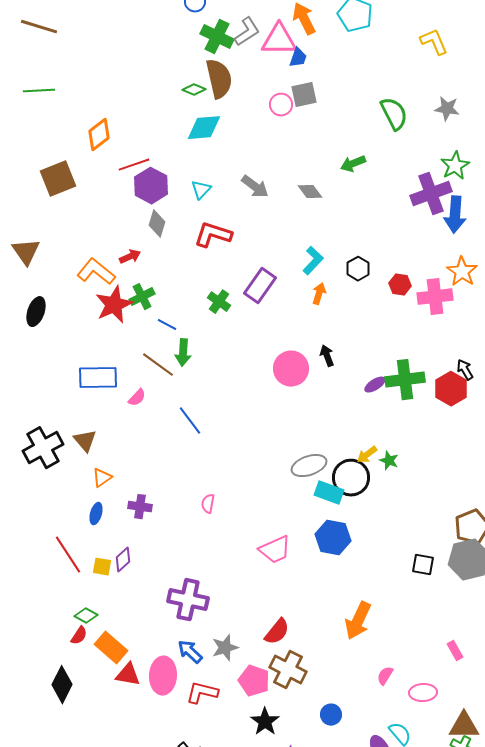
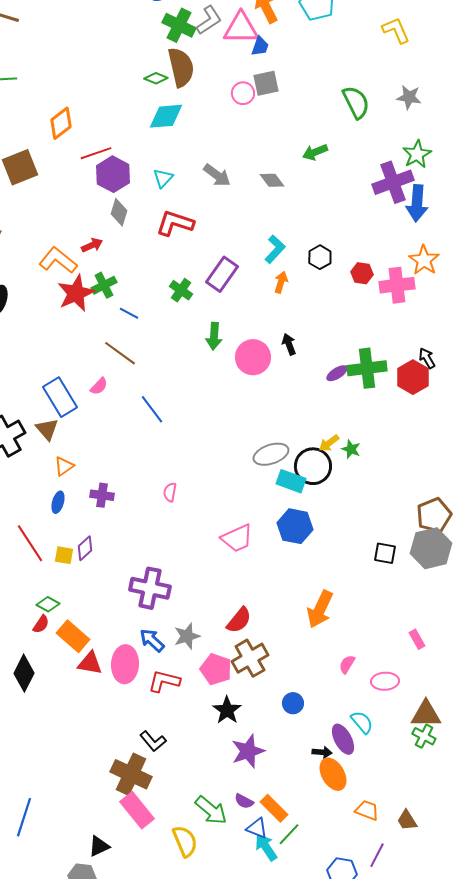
green arrow: (183, 353) -> (214, 336), moved
blue rectangle: (98, 378) -> (60, 397), moved, turned 60
brown cross: (288, 670) -> (250, 658), turned 33

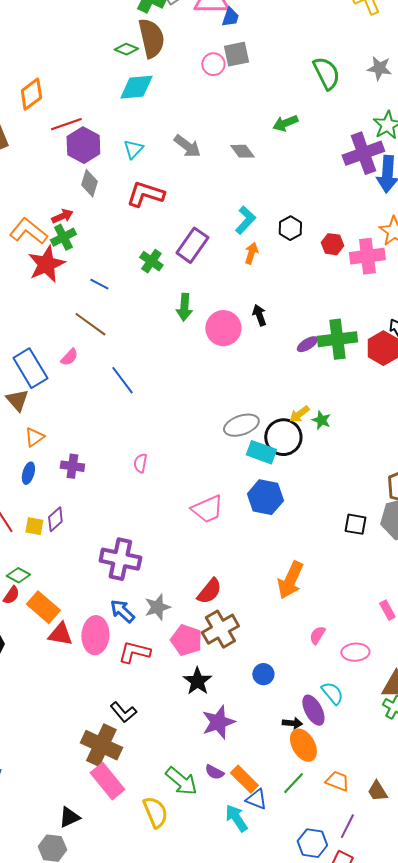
green cross: (104, 285) -> (63, 237), moved
blue triangle: (257, 828) -> (256, 799), moved
green line: (289, 834) -> (293, 783), moved

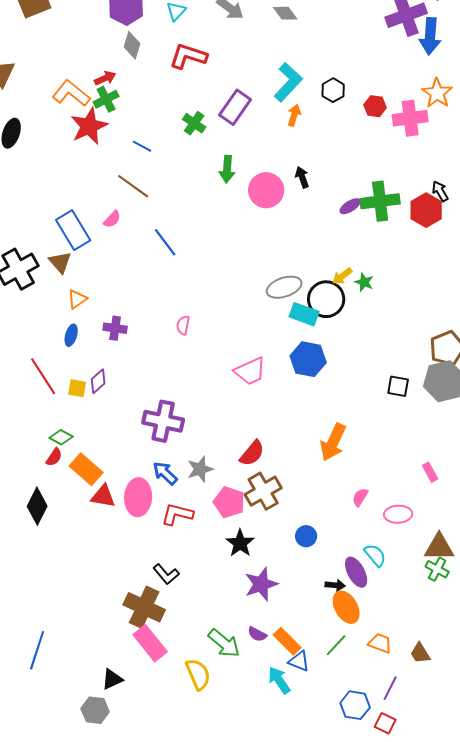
cyan L-shape: (245, 220) -> (288, 82), size x1.4

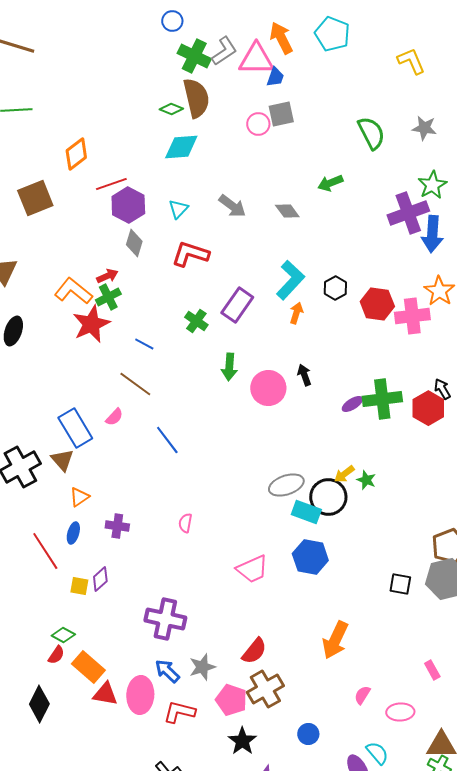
red hexagon: (375, 106) -> (377, 304), size x1.5
red line: (43, 376) -> (45, 551), moved

